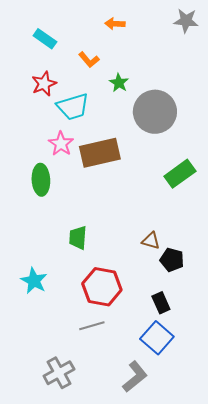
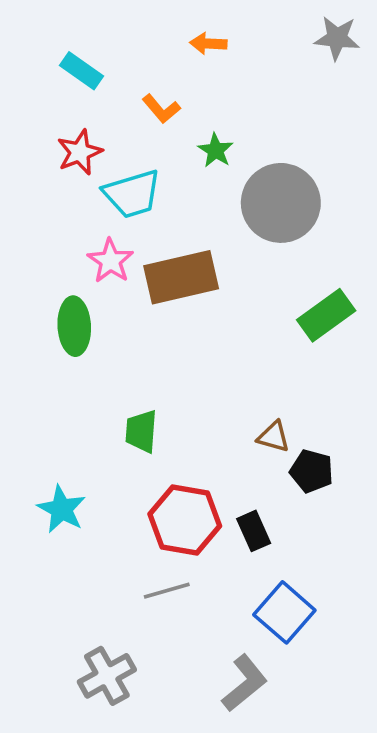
black rectangle: (161, 303) -> (254, 531), moved

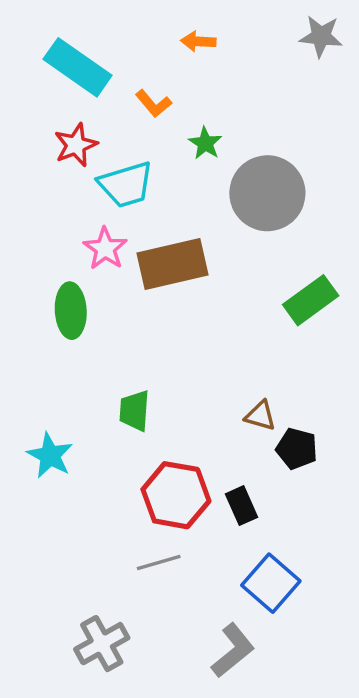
cyan rectangle: (81, 71) -> (78, 67), size x1.6
cyan star: (62, 509) -> (50, 456), moved

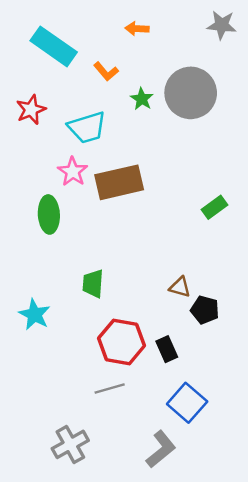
red star: (76, 145) -> (31, 110), moved
gray circle: (267, 193) -> (191, 93), moved
green rectangle: (311, 300) -> (214, 207), size x0.7

